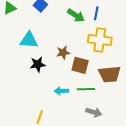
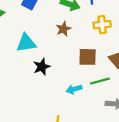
yellow cross: (100, 40) -> (102, 25), size x0.7
brown star: (63, 53) -> (63, 29), moved

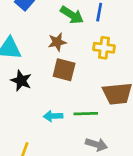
brown square: (88, 57) -> (64, 70), moved
black star: (42, 67) -> (21, 81), turned 30

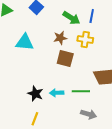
yellow cross: (104, 48) -> (85, 39), moved
black star: (21, 81) -> (35, 94), moved

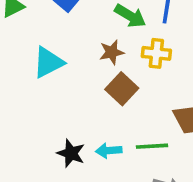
cyan triangle: (25, 42) -> (48, 62), turned -30
brown square: (65, 59) -> (122, 89), turned 30

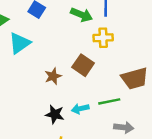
brown star: (112, 52) -> (53, 76), moved
cyan triangle: (48, 62) -> (20, 43), moved

